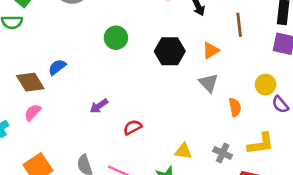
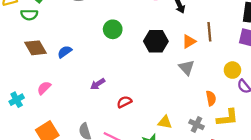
brown line: (239, 25) -> (209, 32), moved
brown diamond: (30, 82) -> (36, 48), moved
orange semicircle: (235, 107) -> (211, 98), moved

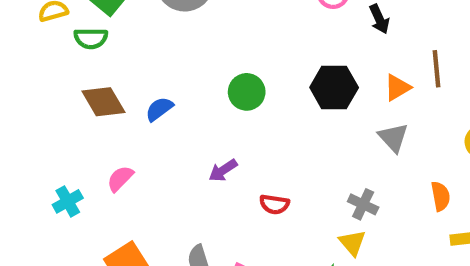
green circle: (113, 29) -> (247, 92), moved
red semicircle: (124, 102) -> (274, 204), turned -144
yellow triangle: (165, 122) -> (352, 243), turned 40
gray cross: (196, 124) -> (363, 204), moved

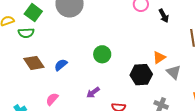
black hexagon: (334, 88) -> (141, 75), moved
orange triangle: (397, 88) -> (159, 57), moved
pink semicircle: (120, 179) -> (52, 99), moved

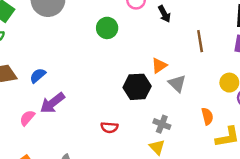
green circle: (102, 54) -> (107, 28), moved
purple arrow: (93, 93) -> (52, 103), moved, size x1.5

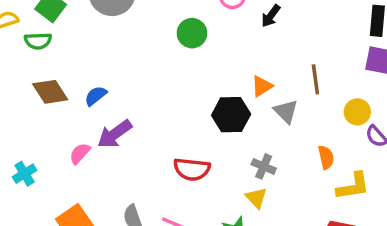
black arrow: (164, 14) -> (271, 16), turned 63
brown line: (200, 41) -> (315, 79), moved
red semicircle: (109, 127) -> (192, 169), size x1.5

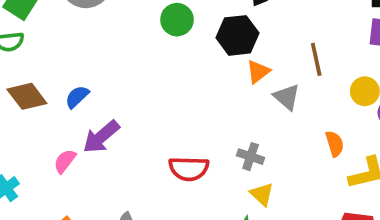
black hexagon: (231, 115) -> (238, 35), moved
gray cross: (264, 166) -> (251, 157), moved

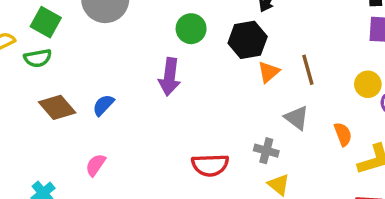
brown line: (316, 59) -> (308, 70), moved
gray triangle: (287, 97) -> (297, 118), moved
purple arrow: (101, 137) -> (170, 77), moved, turned -39

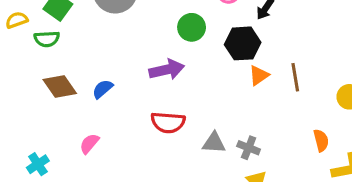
purple arrow: (170, 77) -> (167, 70), turned -116
gray triangle: (297, 118) -> (214, 143), moved, turned -40
red semicircle: (210, 165) -> (168, 122), moved

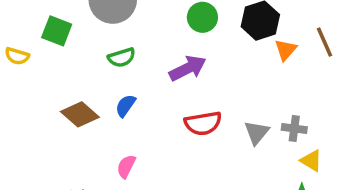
yellow semicircle: (17, 20) -> (17, 56), turned -130
green semicircle: (47, 39) -> (122, 57), moved
gray triangle: (214, 143) -> (257, 133), turned -40

